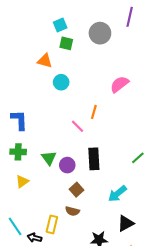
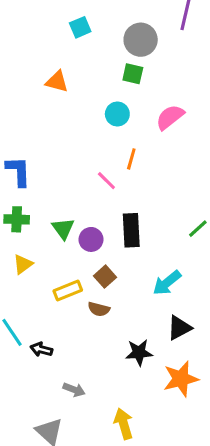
green square: (66, 43) -> (133, 74), moved
cyan circle: (61, 82) -> (117, 114), moved
yellow rectangle: (52, 224) -> (68, 291), moved, turned 54

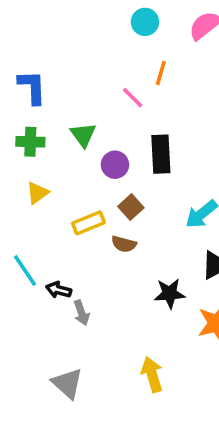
green triangle: (63, 229) -> (83, 135), moved
gray arrow: (74, 390) -> (81, 313), moved, turned 50

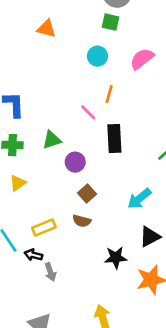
green triangle: (83, 135) -> (52, 140), turned 48
black rectangle: (161, 154) -> (114, 139), moved
yellow rectangle: (89, 223) -> (44, 227), moved

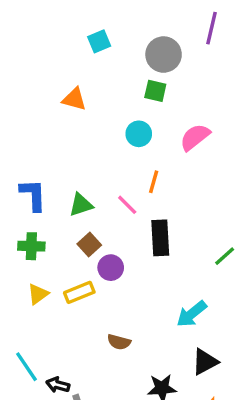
green triangle: (52, 140) -> (81, 205), moved
brown square: (87, 193) -> (89, 244), moved
yellow rectangle: (44, 227) -> (79, 292), moved

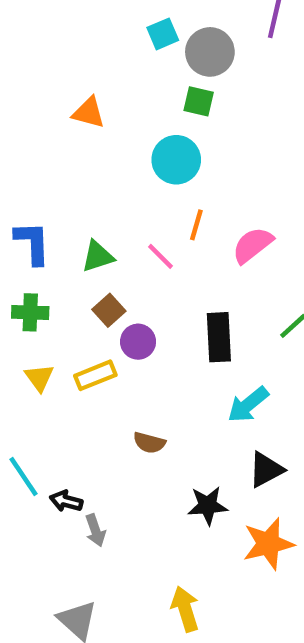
cyan square: (99, 41) -> (163, 34), moved
cyan circle: (139, 134) -> (176, 160), size x1.4
pink semicircle: (195, 137) -> (253, 245), moved
black rectangle: (160, 238) -> (219, 337), moved
yellow triangle: (38, 294) -> (39, 378), turned -30

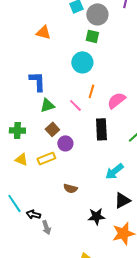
orange triangle: (89, 113) -> (43, 32), moved
blue L-shape: (32, 243) -> (37, 81), moved
black rectangle: (219, 337) -> (101, 129), moved
yellow triangle: (39, 378) -> (21, 159), turned -32

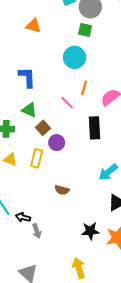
green triangle: (47, 105) -> (29, 110), moved, turned 42
yellow rectangle: (46, 158) -> (37, 158), turned -54
black star: (96, 216) -> (90, 231), moved

